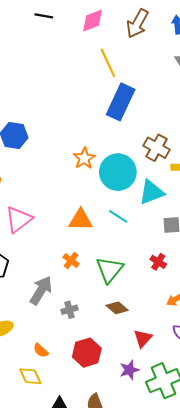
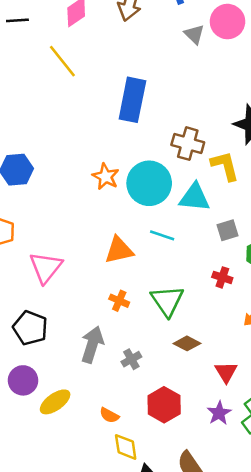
yellow line: (108, 63) -> (62, 61), moved
cyan triangle: (151, 192) -> (195, 197), turned 40
yellow diamond: (30, 376) -> (126, 447), moved, turned 30

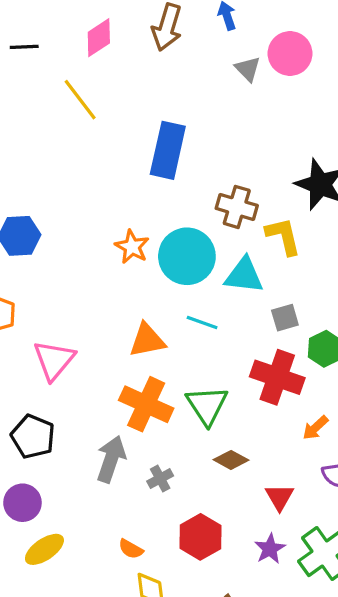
red cross: (222, 277) -> (277, 377), size x2.0
orange cross: (119, 301) -> (146, 404), size x2.0
yellow ellipse: (55, 402) -> (44, 549), moved

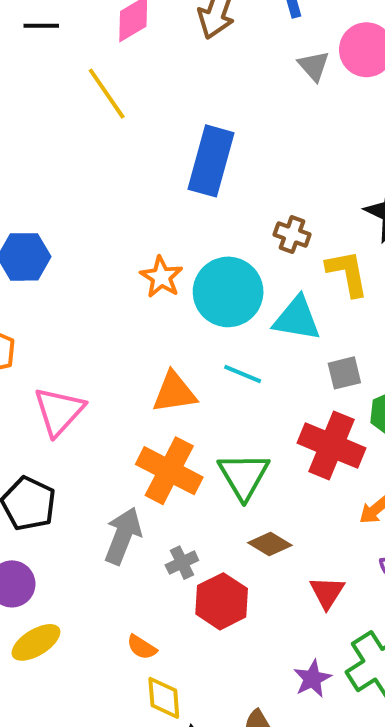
brown cross: (237, 207) -> (292, 235), size x0.7
red hexagon: (200, 537) -> (222, 601), moved
purple star: (270, 549) -> (312, 679), moved

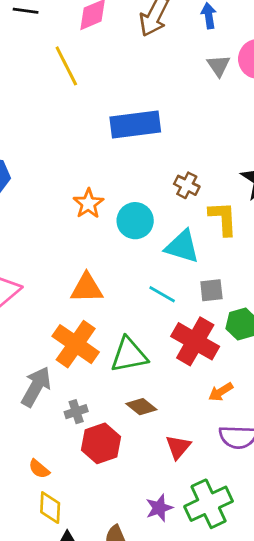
blue rectangle: (211, 161) -> (135, 125), turned 60
cyan circle: (228, 292) -> (135, 221), size x0.7
cyan line: (243, 374) -> (162, 294), moved
green triangle: (244, 476) -> (129, 355), turned 42

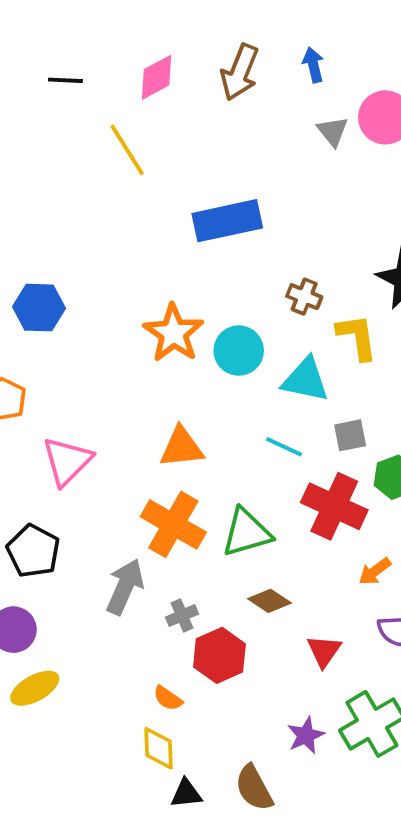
orange star: (88, 204) -> (174, 333), size x1.4
orange semicircle: (39, 469) -> (168, 698), moved

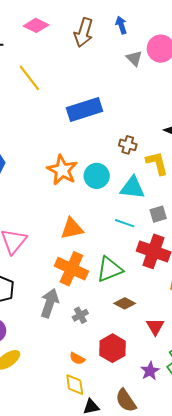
pink diamond: (156, 77) -> (36, 25), moved, turned 60
red hexagon: (219, 655) -> (113, 348), moved

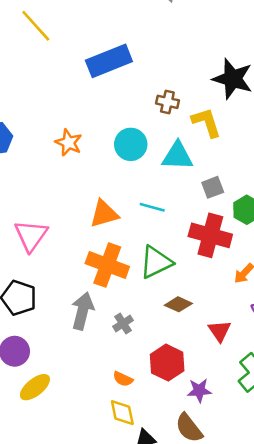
orange star: (62, 170) -> (69, 143), moved, size x0.7
cyan line: (125, 223) -> (152, 207), moved
purple star: (150, 371) -> (199, 390), moved, turned 30

